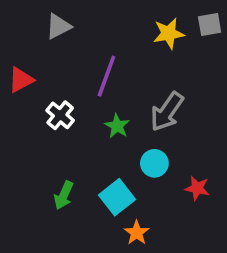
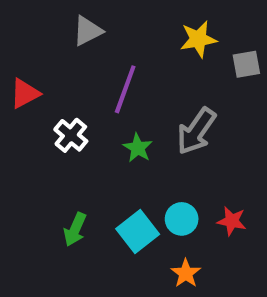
gray square: (210, 25) -> (246, 64), moved
gray triangle: (58, 26) -> (88, 31), moved
cyan circle: (154, 163) -> (182, 219), moved
orange star: (137, 233) -> (186, 273), moved

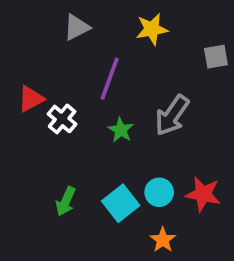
yellow star: (198, 39) -> (152, 29), moved
red triangle: (25, 94) -> (31, 99), moved
red star: (232, 221) -> (203, 194), size x1.4

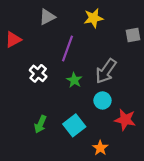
red triangle: (31, 99) -> (13, 39), moved
cyan circle: (159, 192) -> (102, 100), moved

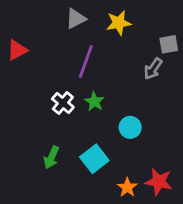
gray triangle: (47, 17) -> (76, 19), moved
gray arrow: (106, 71) -> (153, 69), moved, size x0.7
white cross: (38, 73) -> (63, 103), moved
red star: (125, 120) -> (159, 182), moved

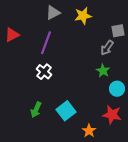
purple line: (86, 62) -> (46, 43), moved
green star: (94, 102) -> (103, 71), moved
cyan circle: (130, 127) -> (117, 89), moved
red star: (159, 182) -> (112, 115), moved

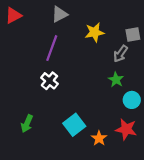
yellow star: (83, 16) -> (95, 32), moved
red triangle: (12, 35) -> (13, 15), moved
green arrow: (36, 110) -> (27, 124), moved
orange star: (89, 131) -> (99, 138), moved

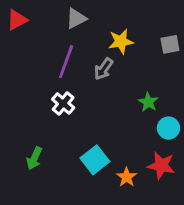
gray arrow: (120, 54) -> (104, 69), moved

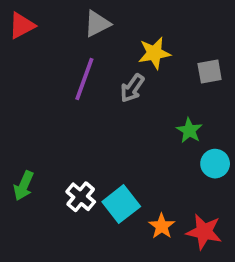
gray square: (170, 44) -> (210, 72), moved
white cross: (63, 104) -> (81, 197), moved
green arrow: (34, 158) -> (24, 186), moved
red star: (161, 166) -> (204, 232), moved

